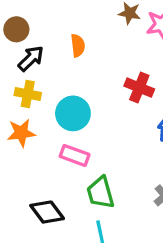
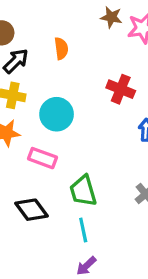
pink rectangle: (75, 155) -> (42, 158), moved

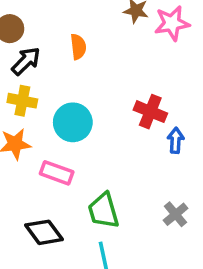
red cross: (121, 89) -> (150, 112), moved

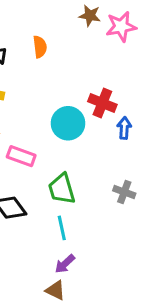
cyan circle: (73, 122) -> (68, 123), moved
gray cross: (176, 214) -> (124, 192), turned -30

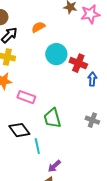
orange semicircle: (40, 47) -> (38, 27), turned -112
cyan circle: (68, 123) -> (56, 54), moved
cyan line: (62, 228) -> (37, 146), moved

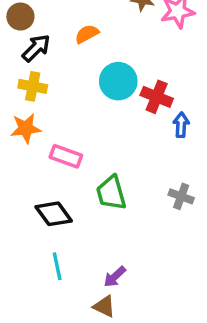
cyan line: (37, 146) -> (57, 266), moved

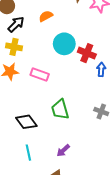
pink rectangle: (66, 156) -> (40, 75), moved
purple arrow: (115, 277) -> (63, 151), moved

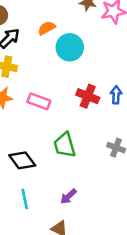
cyan circle: (64, 44) -> (70, 47), moved
red cross: (87, 53) -> (88, 96), moved

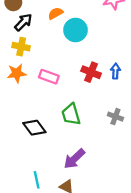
purple arrow: (68, 196) -> (74, 159), size x1.5
cyan line: (25, 199) -> (37, 180), moved

